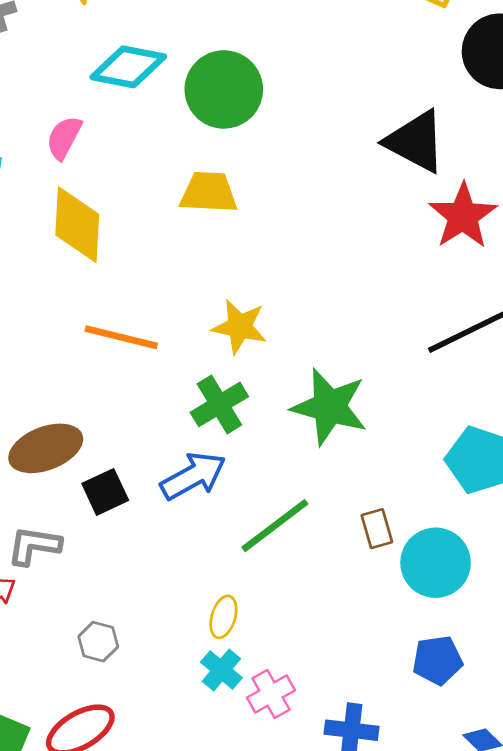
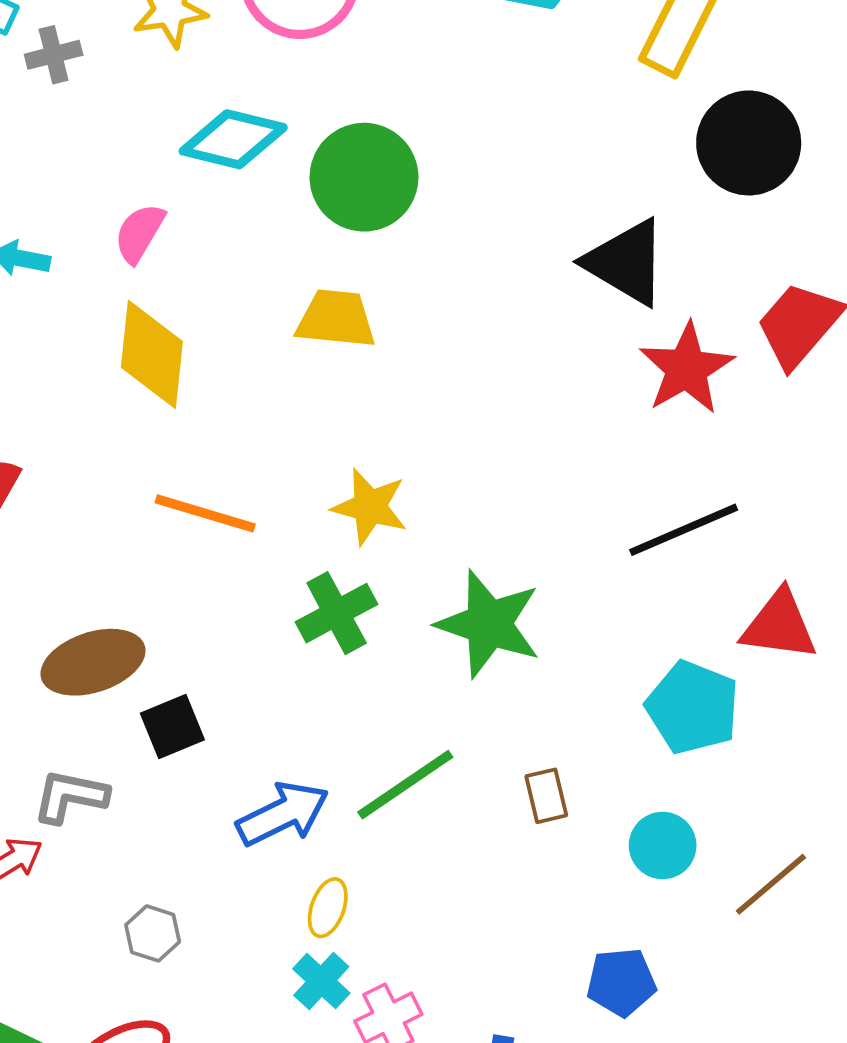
blue arrow: (193, 476) -> (283, 814), moved
cyan circle: (436, 563) -> (663, 845), moved, size x0.7

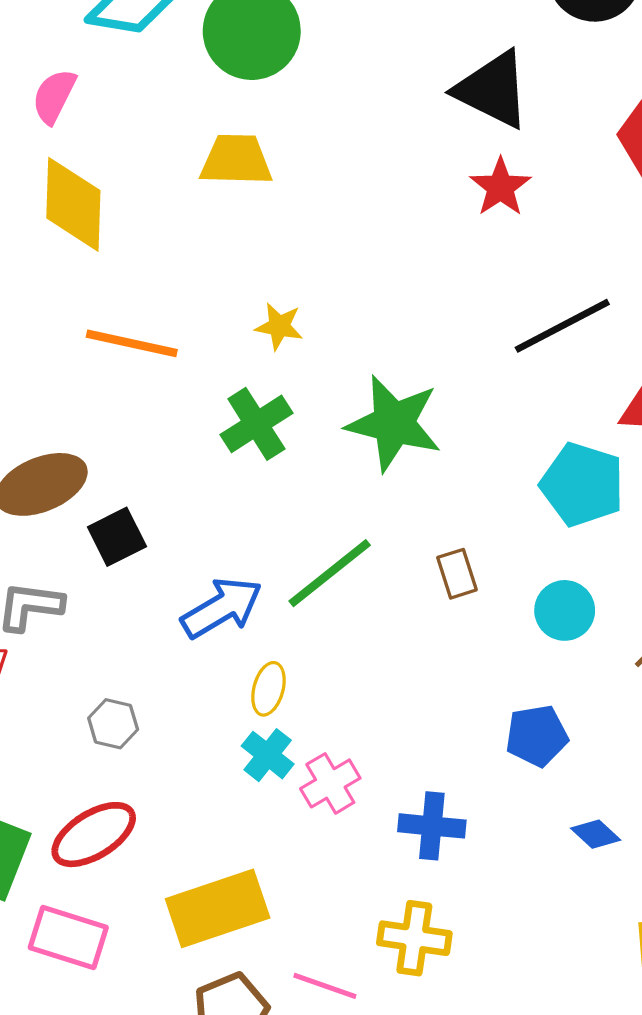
red star: (687, 369) -> (500, 187), moved, size x0.7
yellow star: (370, 507) -> (279, 326), size x0.7

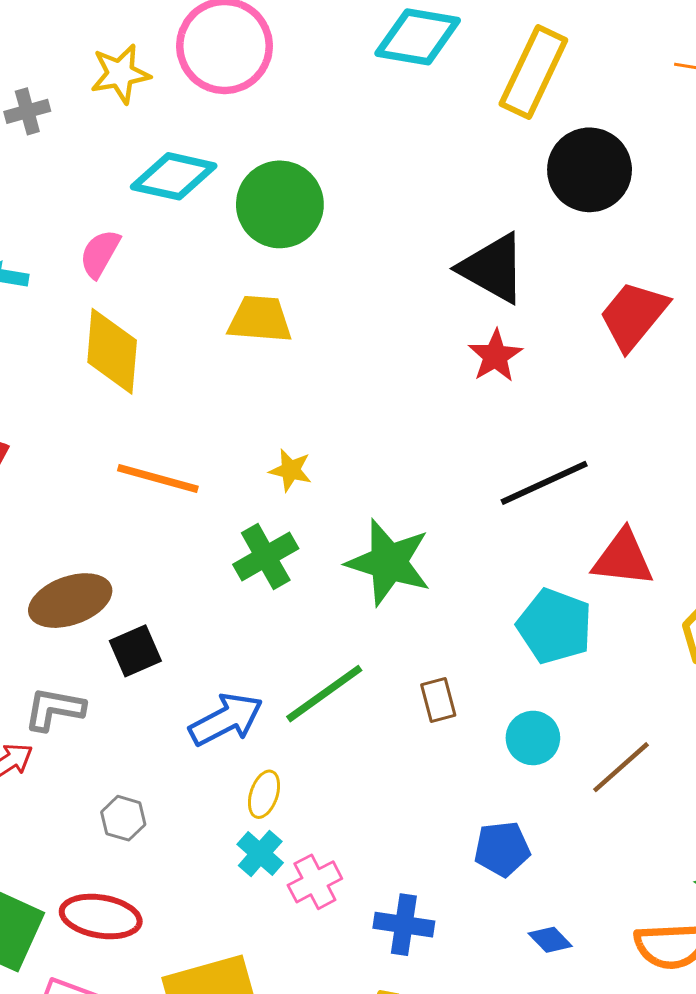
red ellipse: (94, 835) -> (101, 917), turned 38

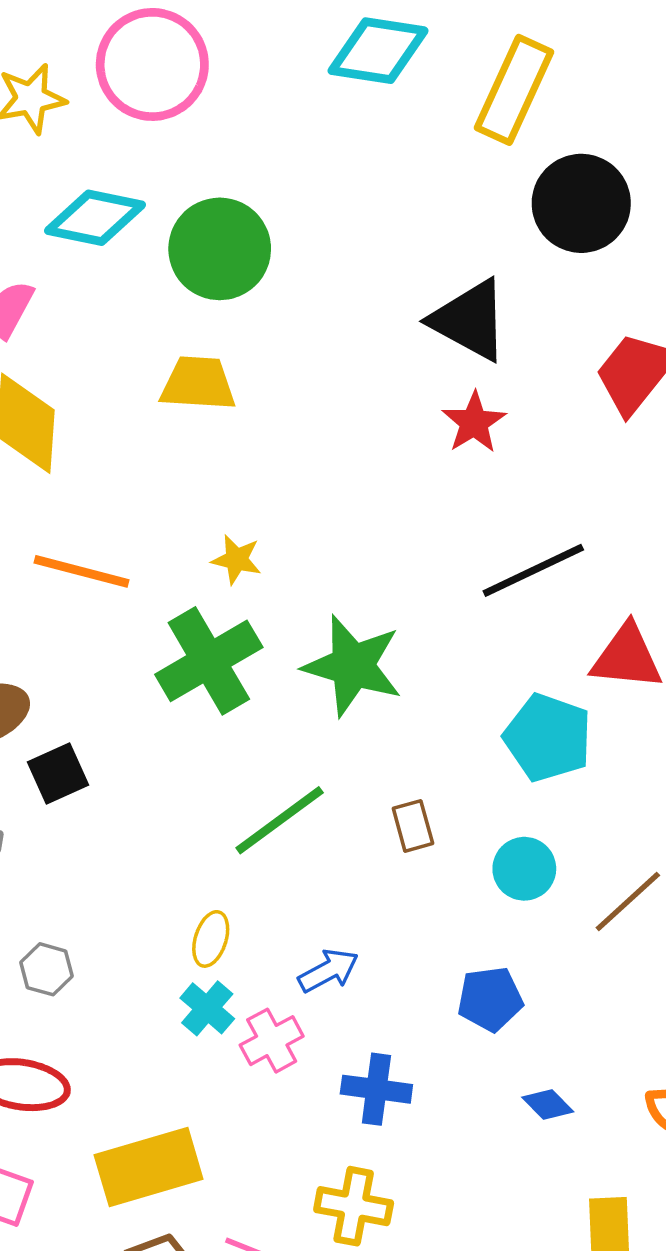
green cross: (266, 556) -> (209, 661), size x1.4
blue arrow: (226, 719) -> (328, 971), moved, size x0.7

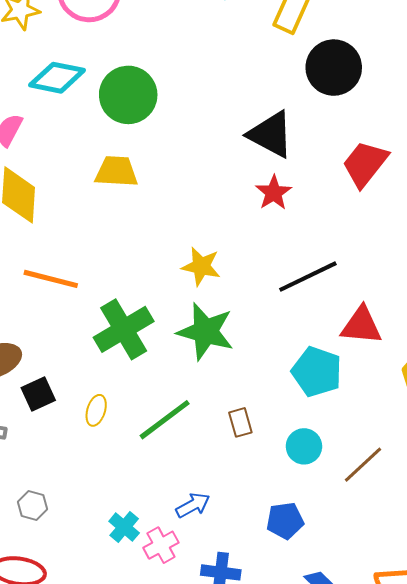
yellow star: (236, 560) -> (201, 266), moved, size x1.4
yellow ellipse: (211, 939) -> (96, 410), moved

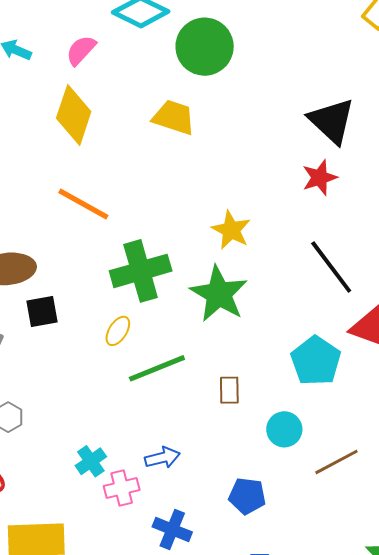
black line: (308, 277) -> (331, 267), turned 64
yellow ellipse: (96, 410) -> (118, 331), moved

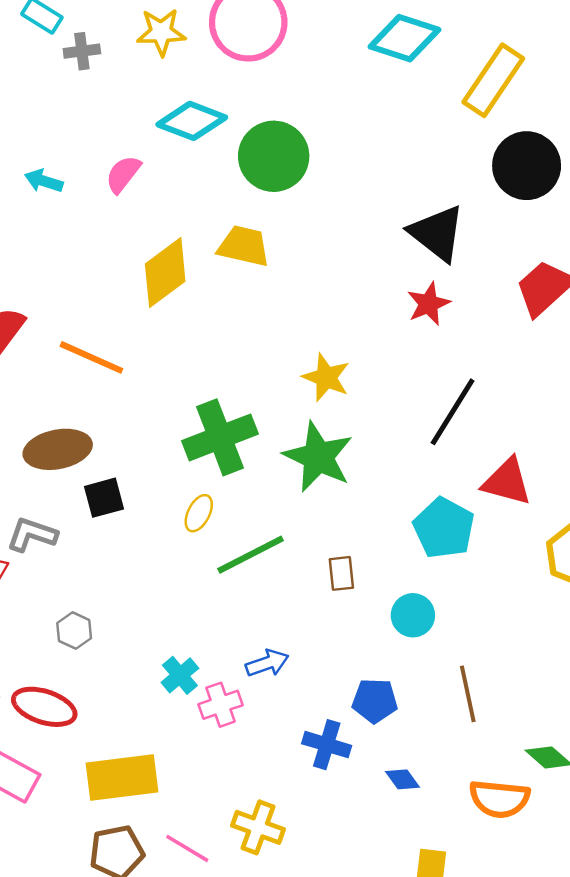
yellow diamond: (74, 115) -> (165, 273), moved, turned 40
orange line: (83, 204) -> (91, 357), moved
black line: (331, 267) -> (453, 412), turned 74
brown line: (336, 462) -> (468, 694), moved, turned -69
blue cross: (172, 529) -> (327, 745), moved

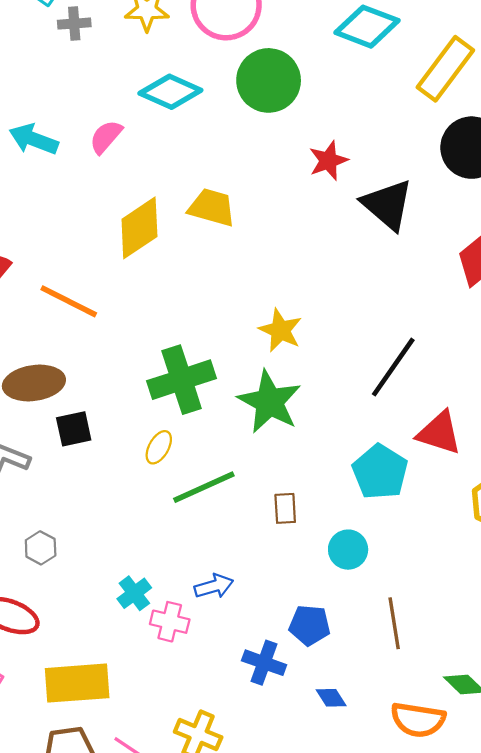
green circle: (274, 156) -> (269, 80), moved
cyan arrow: (44, 181) -> (34, 139), size x1.4
red star: (429, 304) -> (328, 161), moved
pink cross: (221, 705) -> (170, 622), turned 30

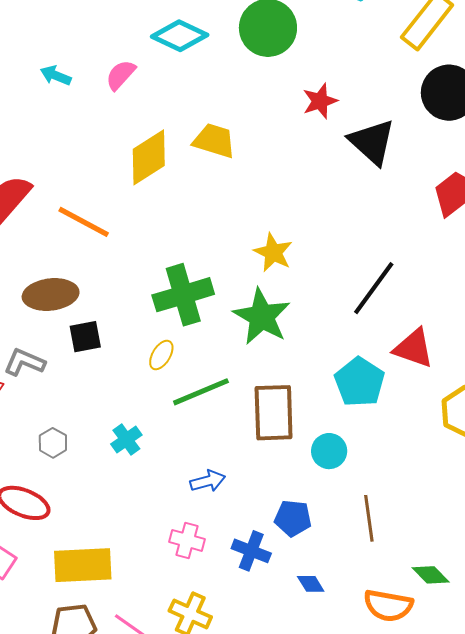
cyan arrow: (34, 139) -> (56, 75), size x0.7
brown rectangle: (285, 508) -> (274, 413), size x2.0
cyan cross: (134, 593) -> (126, 439), moved
pink cross: (170, 622) -> (187, 540), moved

